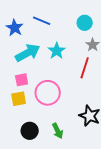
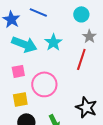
cyan arrow: (28, 53) -> (24, 44), turned 50
yellow square: (19, 99) -> (20, 99), moved

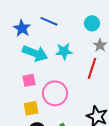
cyan star: (53, 42) -> (64, 51), turned 30

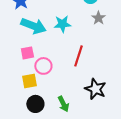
red line: (92, 68) -> (78, 56), moved
pink circle: (55, 93) -> (43, 66), moved, size x0.7

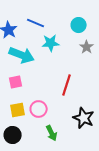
cyan star: (62, 24) -> (51, 43), moved
pink circle: (43, 66) -> (39, 109), moved
black circle: (35, 104) -> (13, 135), moved

